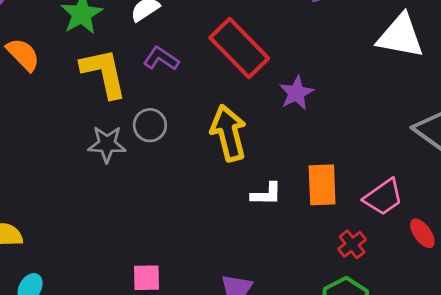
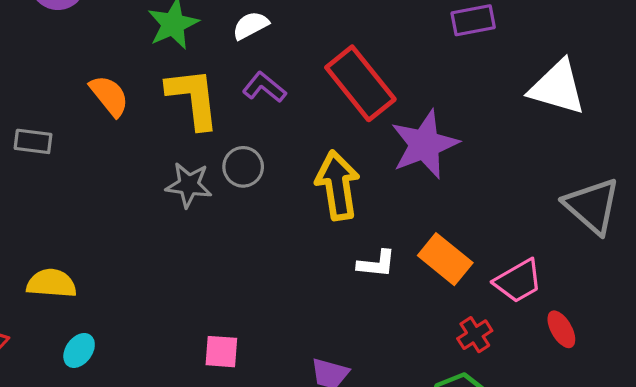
orange semicircle: (23, 54) -> (109, 96), moved
purple star: (296, 93) -> (424, 144), size x1.6
orange rectangle: (322, 185) -> (445, 259), turned -54

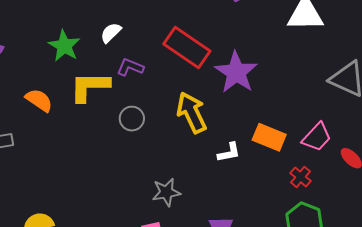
yellow L-shape: (193, 98) -> (90, 86), turned -66
gray star: (189, 185) -> (166, 192), moved

